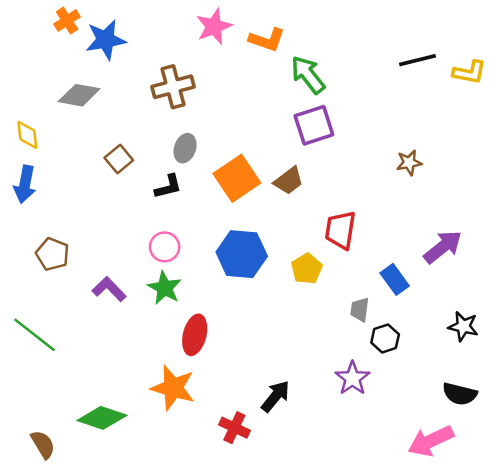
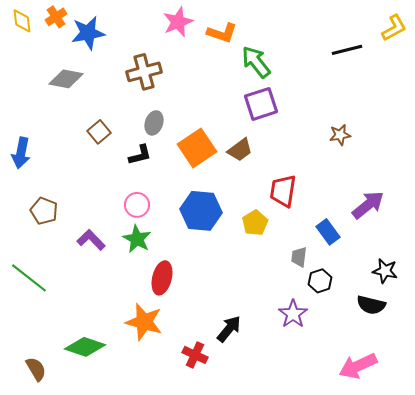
yellow L-shape: (469, 72) -> (394, 28), moved, turned -40
yellow diamond: (27, 135) -> (22, 21), moved
black semicircle: (460, 394) -> (371, 305), moved

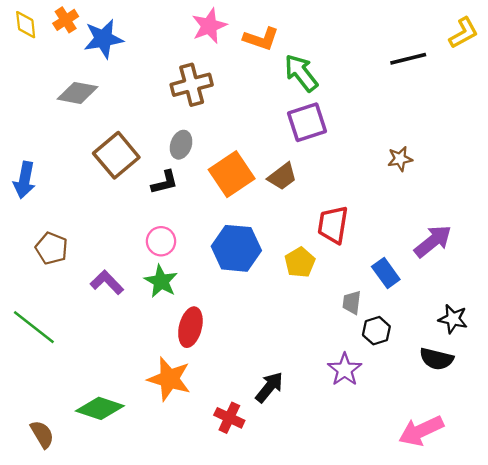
brown cross: (144, 72) -> (192, 85), moved
brown square: (99, 132) -> (116, 155), size x1.6

